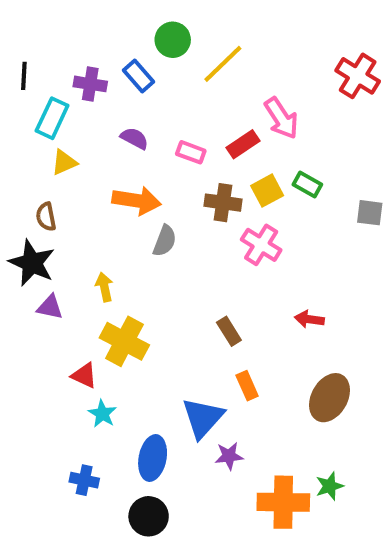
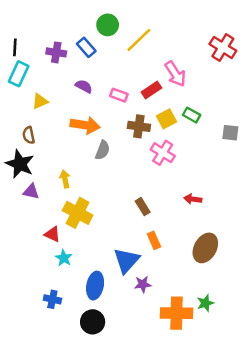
cyan rectangle: (52, 118) -> (19, 74), moved

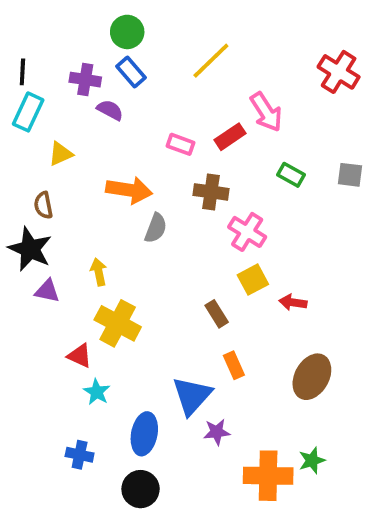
green circle: (108, 25) -> (127, 32), moved
purple semicircle: (84, 86) -> (110, 110), moved
yellow square: (166, 119) -> (253, 280), moved
gray square: (230, 133) -> (350, 175), moved

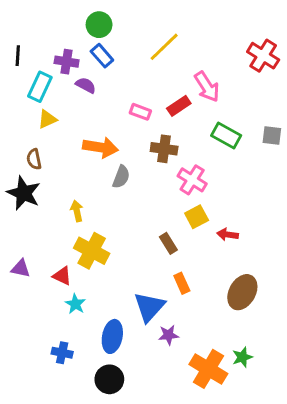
cyan rectangle: (28, 112) -> (40, 87), moved
green rectangle: (291, 175) -> (226, 135), size x1.4
purple triangle: (47, 291) -> (21, 269), moved
orange cross: (268, 476) -> (208, 369), turned 30

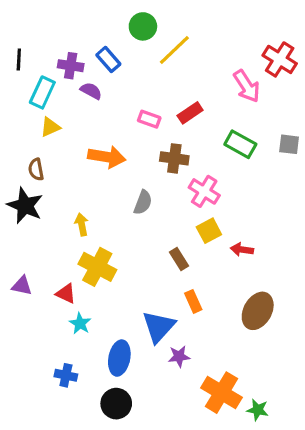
green circle: (99, 25) -> (143, 26), moved
pink arrow: (207, 87) -> (247, 86), moved
gray semicircle: (121, 177) -> (143, 202), moved
green star: (242, 357) -> (258, 410), moved, turned 30

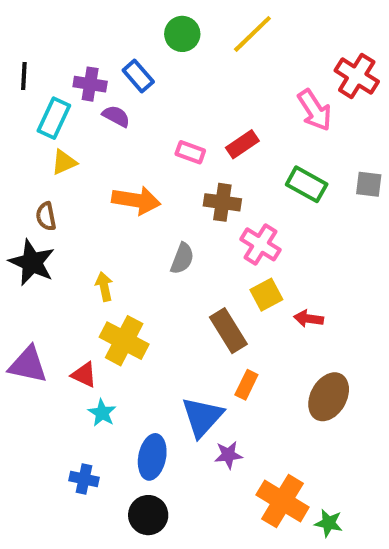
yellow line: (174, 50) -> (252, 34), moved
brown rectangle: (179, 259) -> (228, 331), size x1.5
purple triangle: (22, 286) -> (28, 365), size x1.5
orange rectangle: (193, 301) -> (246, 385), turned 50

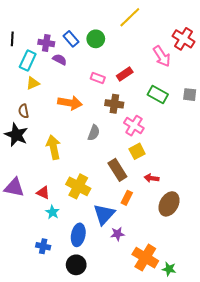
green circle: (182, 34) -> (96, 39), moved
yellow arrow: (104, 287) -> (53, 147), size x1.6
red arrow: (309, 319) -> (151, 178), moved
yellow cross: (124, 341) -> (78, 186), moved

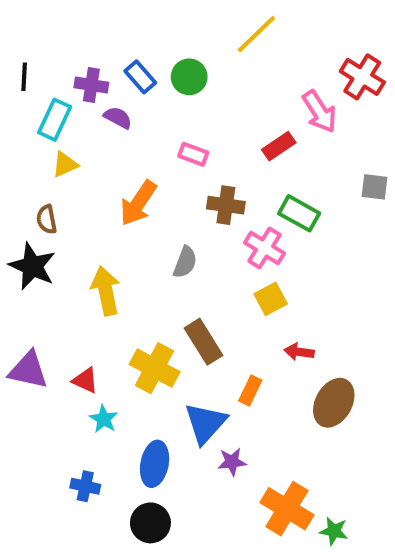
red rectangle: (125, 74) -> (279, 146), moved
green rectangle: (158, 95) -> (299, 213), moved
orange arrow: (70, 103) -> (138, 203), turned 115
brown rectangle: (117, 170) -> (203, 342), moved

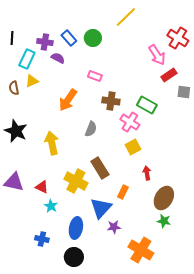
red rectangle: (279, 146) -> (169, 75), moved
brown semicircle: (47, 219) -> (14, 88), moved
red arrow: (299, 352) -> (147, 173), turned 72
green star: (334, 531) -> (164, 221), moved

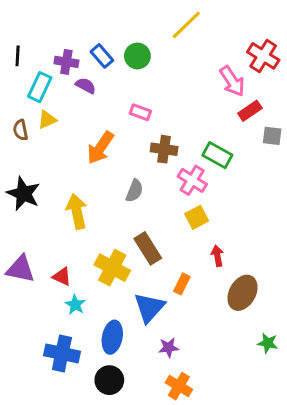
green star: (164, 221) -> (268, 343), moved
purple star: (114, 227) -> (169, 348), moved
blue cross: (42, 239) -> (62, 353), size x1.6
orange cross: (141, 250) -> (179, 386), moved, size x0.7

